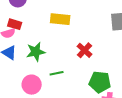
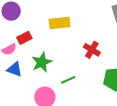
red rectangle: (15, 24) -> (24, 38), moved, turned -32

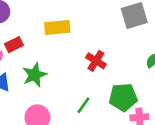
green line: (68, 80) -> (83, 105), moved, turned -32

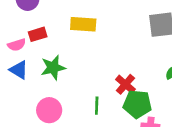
red cross: (96, 61) -> (125, 84), moved
green line: (83, 105) -> (97, 106), turned -42

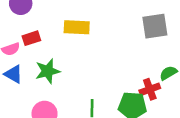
red cross: (125, 84) -> (150, 89), moved, turned 30

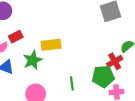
yellow rectangle: (77, 27) -> (51, 45), moved

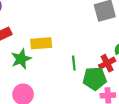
green line: (72, 83) -> (74, 63), moved

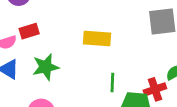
yellow rectangle: (41, 43) -> (97, 38), moved

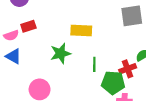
green star: (46, 67) -> (61, 53), moved

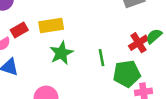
yellow rectangle: (81, 30) -> (51, 26), moved
red cross: (128, 69) -> (138, 43), moved

